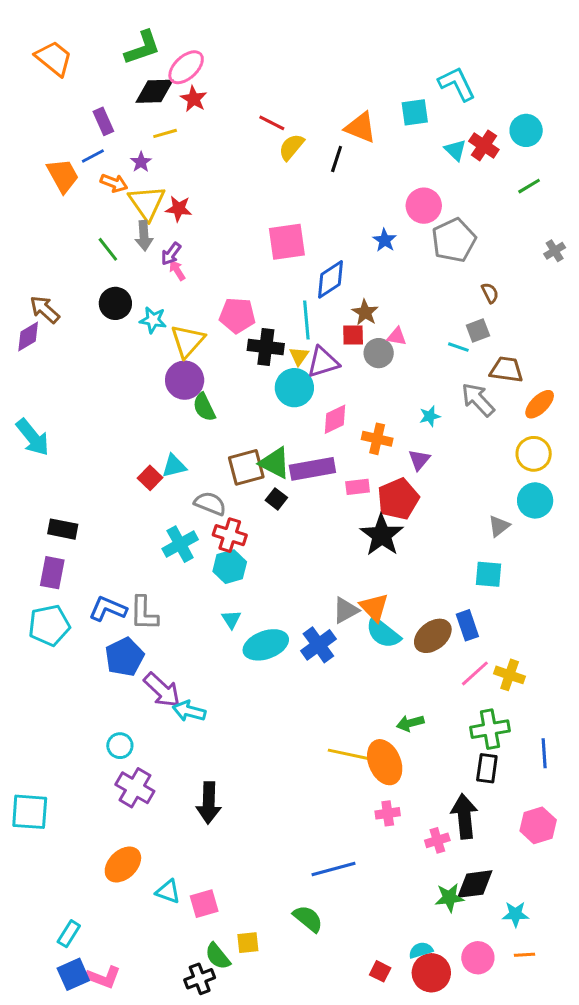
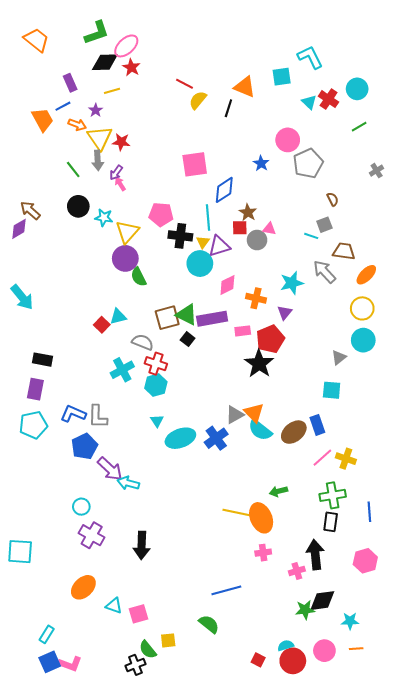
cyan star: (430, 416) -> (292, 283), size x1.6

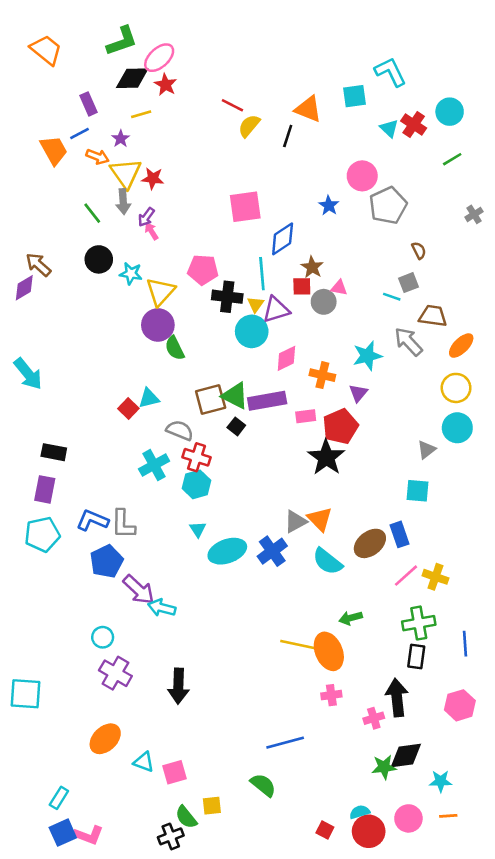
cyan semicircle: (260, 430) -> (328, 561), moved

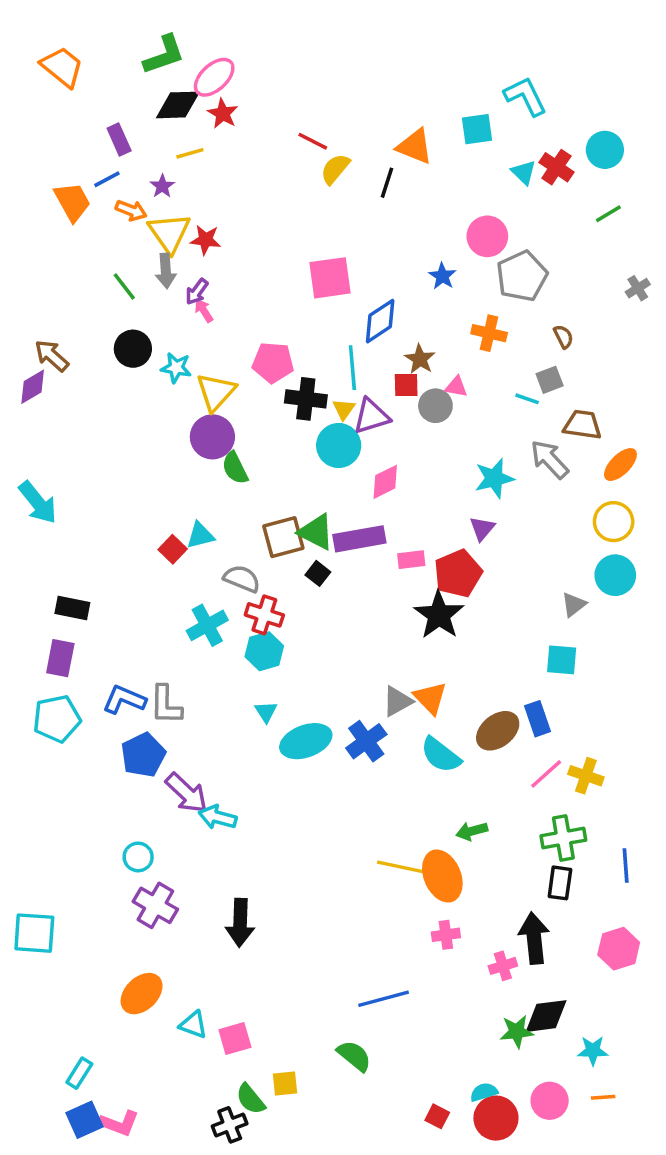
orange cross: (322, 375) -> (489, 333), moved

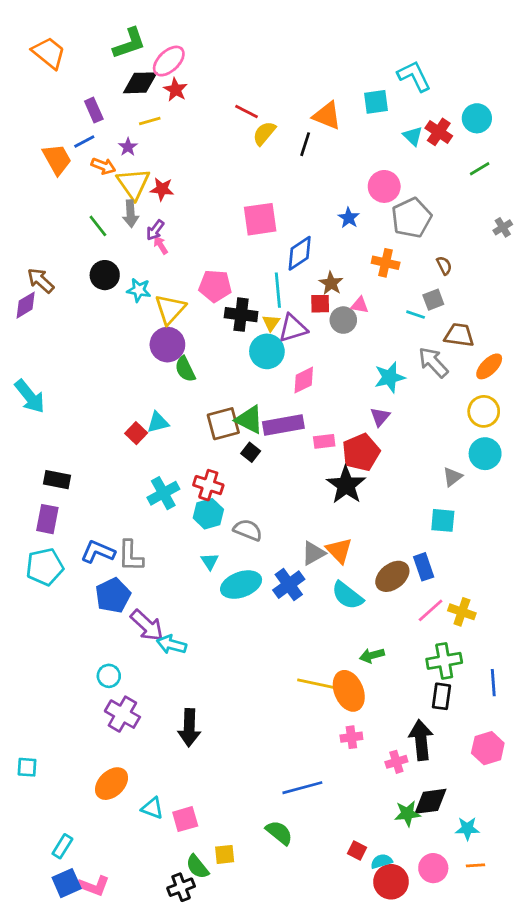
gray semicircle: (242, 579) -> (248, 530), moved
cyan square: (34, 933) -> (27, 767), moved, size x0.6
red square: (437, 1116) -> (357, 850), moved

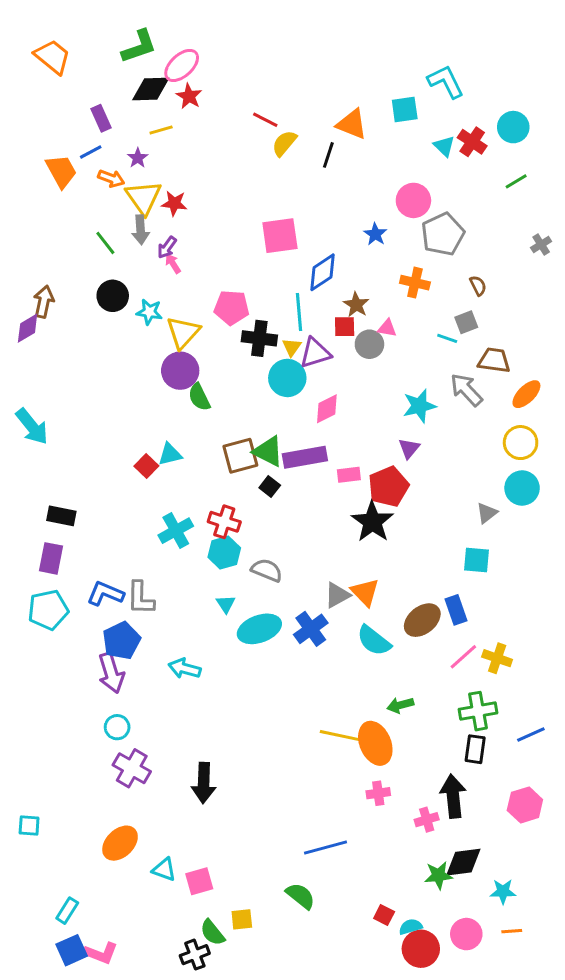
brown arrow: (41, 281) -> (44, 302), turned 60
purple arrow: (147, 625) -> (111, 673), moved, turned 30
cyan arrow: (172, 645) -> (185, 668), moved
blue line: (493, 683) -> (531, 735), turned 70

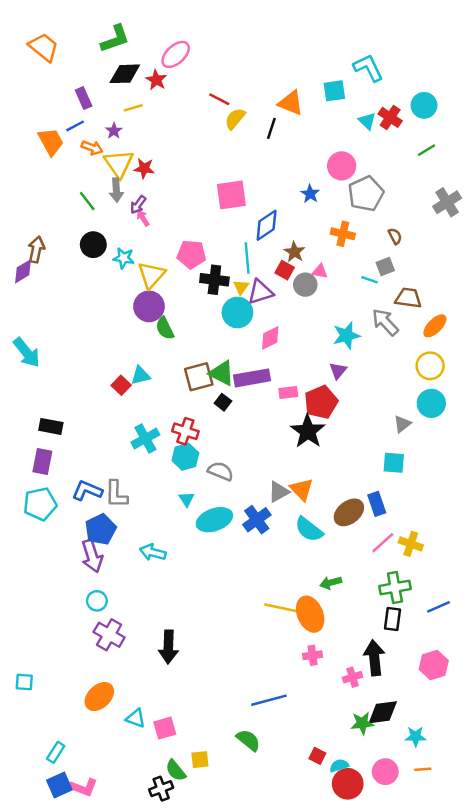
pink ellipse: (182, 65) -> (176, 54), moved
gray cross: (541, 244) -> (447, 202), size x1.6
red square: (345, 327) -> (285, 270), turned 30

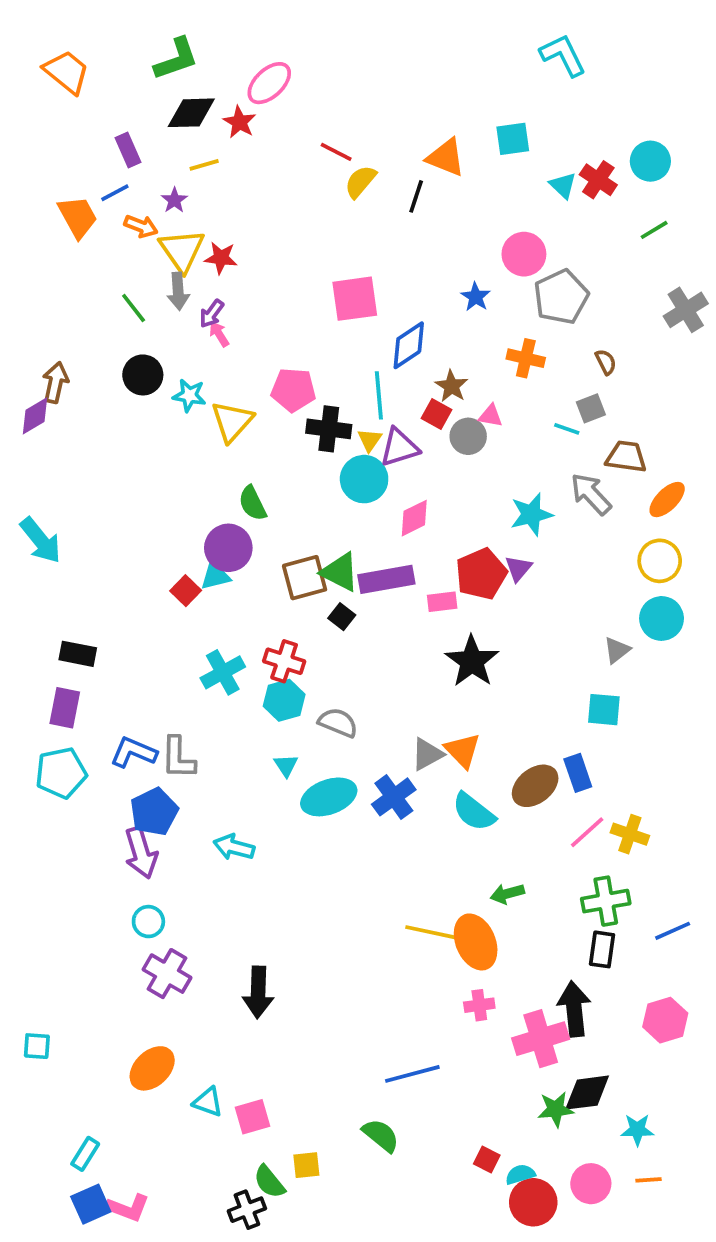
cyan L-shape: (368, 68) -> (563, 55), moved
purple circle: (149, 306) -> (228, 548), moved
red pentagon: (321, 402) -> (481, 574), moved
pink cross: (353, 677) -> (541, 1039), size x1.8

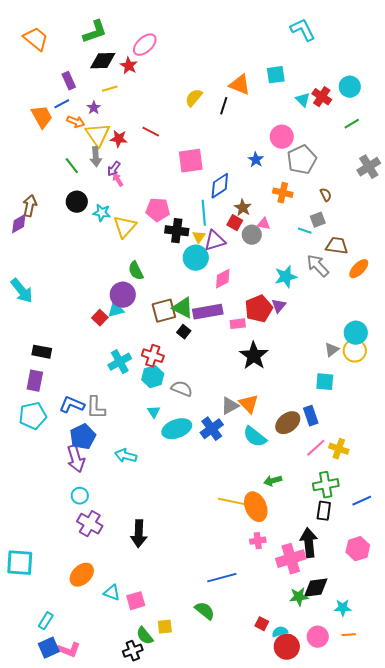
red line: (336, 152) -> (151, 132), moved
yellow circle: (660, 561) -> (355, 351), moved
cyan square: (37, 1046) -> (20, 563), size x1.8

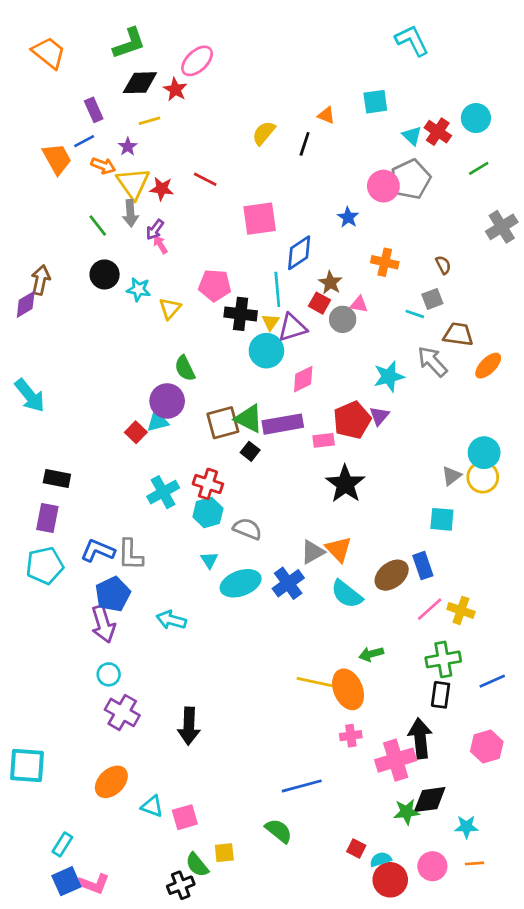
orange triangle: (240, 85) -> (326, 115), size x0.6
gray pentagon: (302, 160) -> (411, 179), moved
yellow triangle: (125, 227) -> (170, 308), size x0.7

